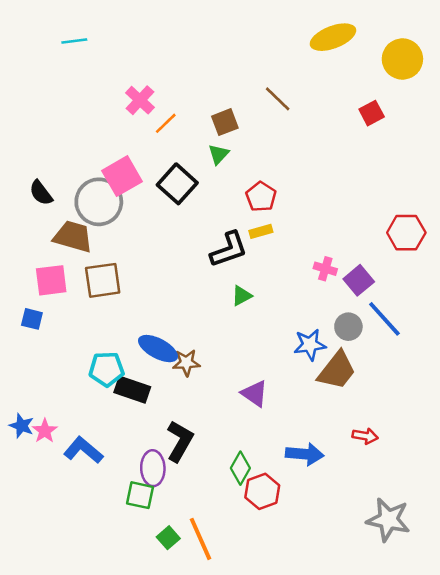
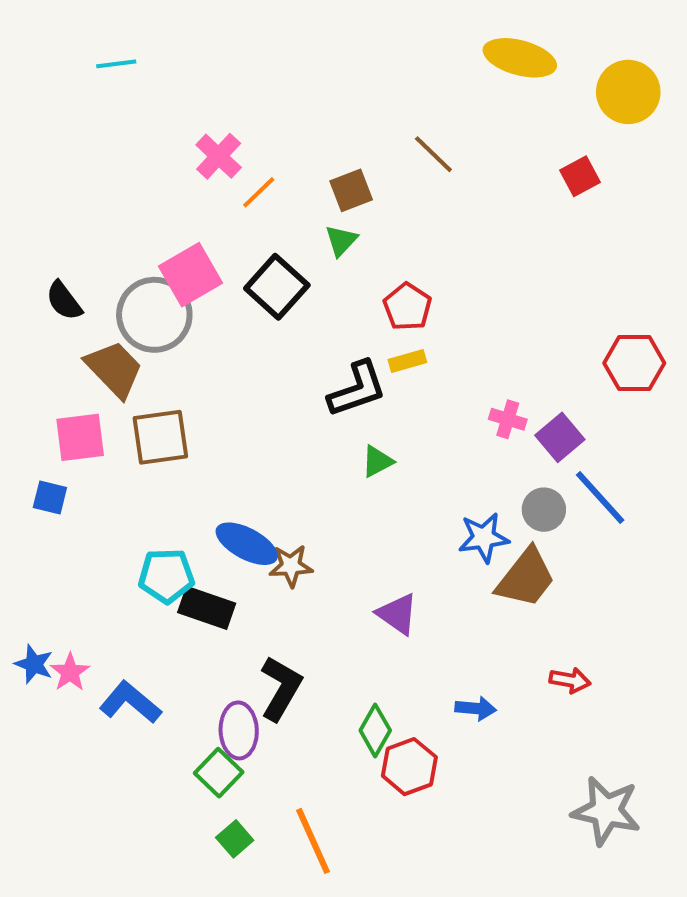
yellow ellipse: (333, 37) -> (520, 58), turned 36
brown trapezoid: (73, 237) -> (114, 369), turned 30
blue arrow: (305, 454) -> (476, 708), size x0.7
green square: (140, 495) -> (219, 773), turned 32
green square: (168, 538) -> (235, 839), moved

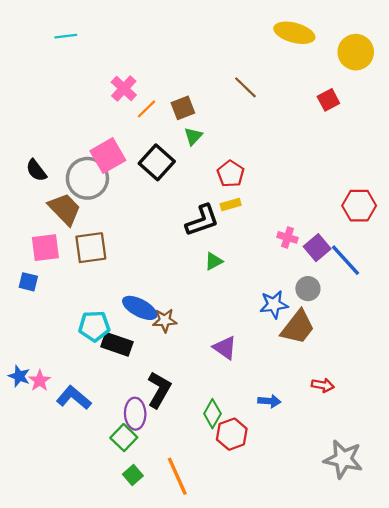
brown square: (351, 190) -> (183, 108), moved
blue line: (600, 498) -> (345, 260), moved

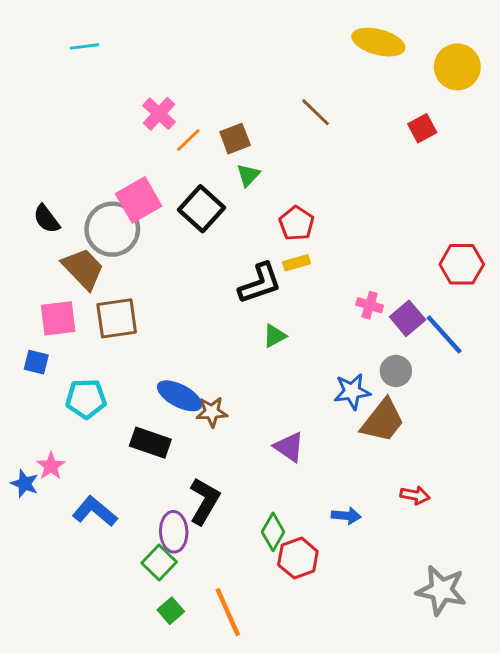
cyan pentagon: (94, 326) -> (86, 399), moved
pink star: (40, 381) -> (51, 466), moved

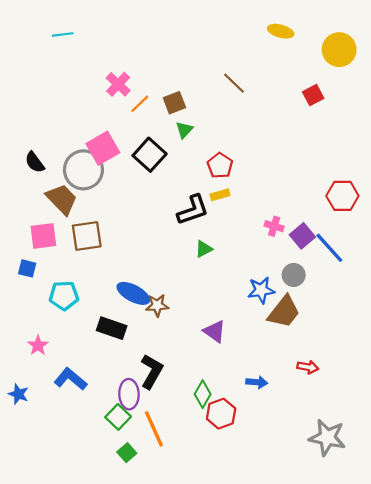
yellow ellipse: (378, 42) -> (281, 31), size x0.7
blue star: (25, 484) -> (18, 394), moved
orange line: (228, 612) -> (154, 429), moved

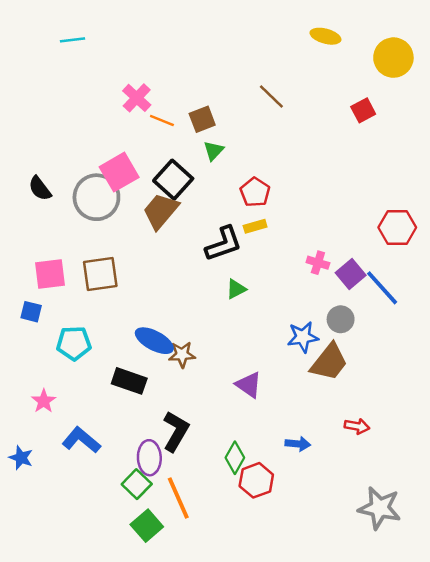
orange line: (140, 104) -> (162, 120), turned 66
brown trapezoid: (62, 199) -> (161, 211), moved, turned -96
green square: (127, 453) -> (147, 526), size x1.4

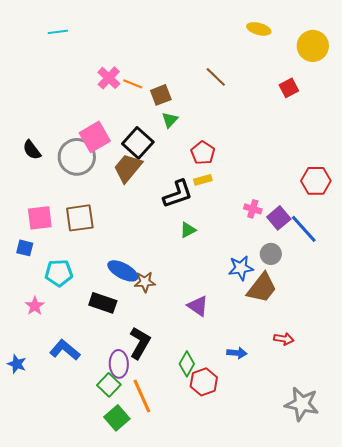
orange line: (162, 120) -> (133, 84), moved
pink star: (44, 401) -> (35, 306), moved

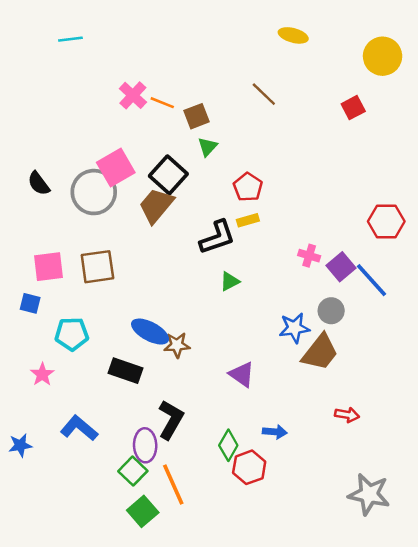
yellow ellipse: (259, 29) -> (293, 35), moved
blue arrow: (237, 353) -> (275, 432), moved
blue star: (17, 364) -> (20, 445), turned -30

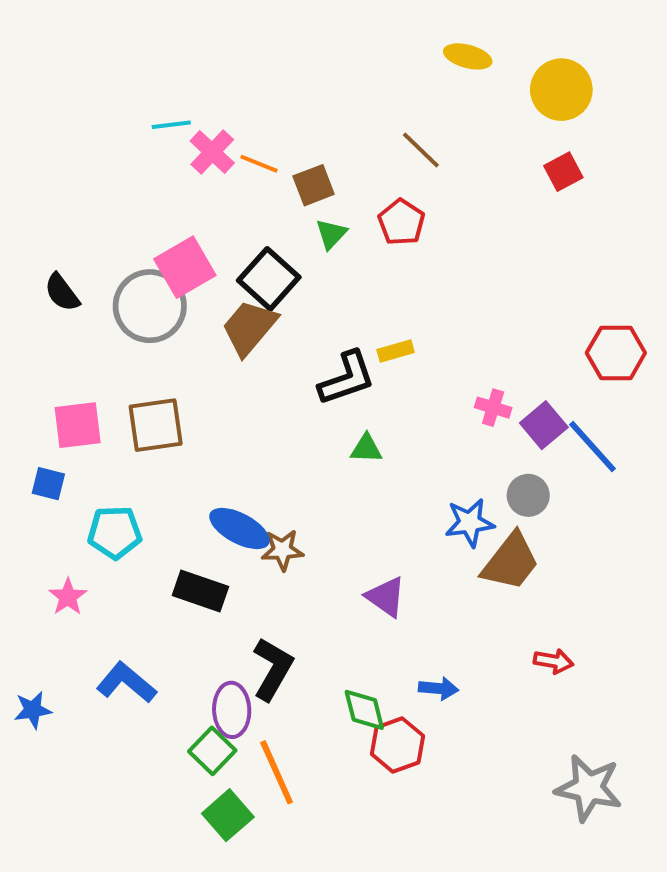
cyan line: (70, 39) -> (171, 125), moved
yellow circle: (383, 56) -> (561, 90), moved
red pentagon: (248, 187) -> (401, 222), moved
green triangle: (230, 281) -> (366, 449), turned 30
green diamond: (228, 445) -> (364, 710), turned -44

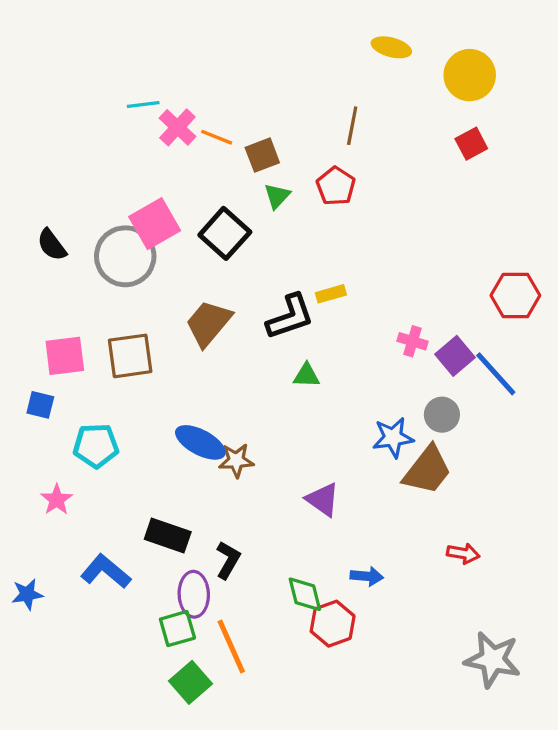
brown line: (421, 150) -> (352, 126), turned 57
brown trapezoid: (249, 328) -> (208, 323), moved
black rectangle: (200, 591) -> (168, 535), moved
black L-shape: (273, 669) -> (228, 560), size x0.7
green square: (212, 751) -> (177, 629), turned 30

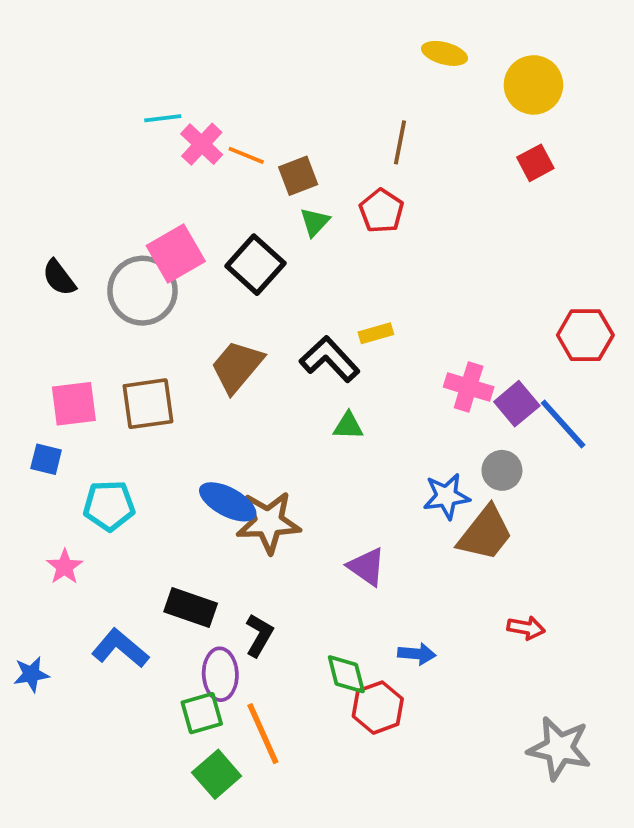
black L-shape: (290, 317) -> (330, 359), turned -114
pink cross: (413, 341) -> (469, 387), size x1.4
brown star: (236, 460) -> (268, 522), size x1.6

